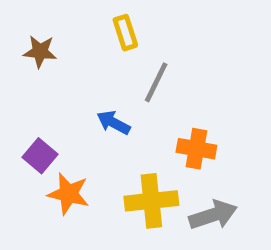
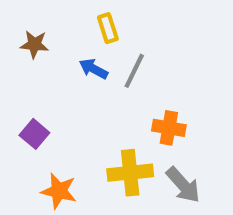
blue arrow: (113, 123) -> (94, 69), moved
orange star: (68, 194) -> (59, 191), moved
gray arrow: (213, 215) -> (183, 185), turned 66

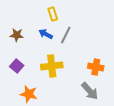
brown star: (34, 44) -> (17, 35), moved
orange cross: (169, 128) -> (96, 67), moved
yellow cross: (130, 173) -> (52, 66), moved

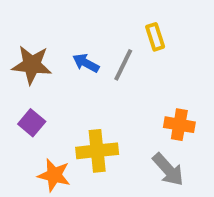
yellow rectangle: (53, 14) -> (155, 37), moved
brown star: (17, 35) -> (32, 65), size x1.5
yellow cross: (52, 66) -> (97, 151), moved

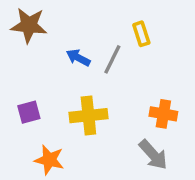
brown star: (32, 65) -> (29, 25), moved
purple square: (32, 123) -> (29, 112), turned 35
yellow cross: (97, 151) -> (88, 116), moved

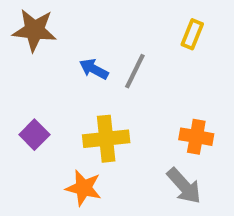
yellow rectangle: (141, 34) -> (192, 34), moved, turned 40
purple square: (29, 112) -> (34, 135), turned -30
orange star: (49, 160) -> (84, 188), moved

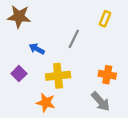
blue arrow: (94, 69) -> (37, 49), moved

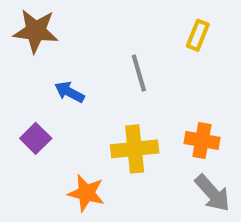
gray line: (74, 39) -> (139, 73), turned -42
yellow cross: (58, 76) -> (135, 149), moved
gray arrow: (101, 101) -> (212, 193), moved

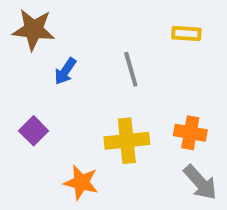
yellow rectangle: (198, 35) -> (186, 34), turned 72
blue arrow: (69, 92) -> (65, 71), moved, turned -84

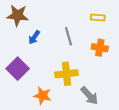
purple square: (34, 131) -> (18, 69), size x1.5
orange cross: (190, 133) -> (100, 48), moved
gray arrow: (200, 182) -> (89, 96), moved

